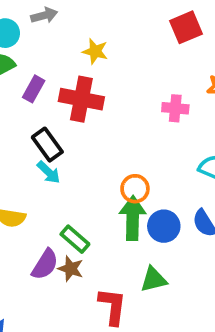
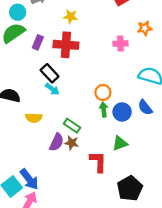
green arrow: (133, 218) -> (104, 110), size x0.6

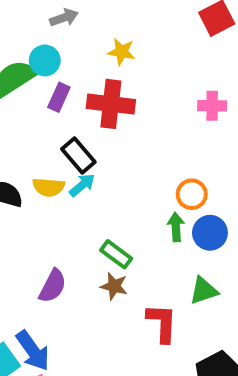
cyan circle: (18, 12) -> (45, 60), moved
cyan arrow: (52, 89) -> (82, 185), turned -80
orange circle: (103, 92) -> (192, 194), moved
yellow semicircle: (34, 118) -> (49, 187), moved
purple semicircle: (57, 142) -> (53, 286), moved

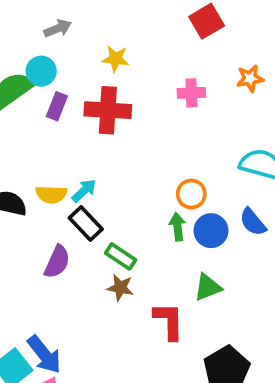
pink cross: (212, 106) -> (191, 93), moved
black rectangle: (78, 156) -> (86, 224), moved
purple semicircle: (53, 286) -> (57, 262), moved

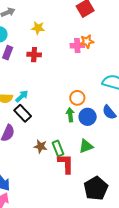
orange star: (250, 78) -> (87, 41), moved
red cross: (108, 110) -> (34, 55), size x0.6
green rectangle: (121, 256) -> (58, 148), moved, turned 35

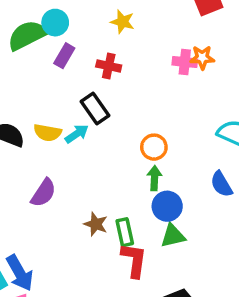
orange circle: (77, 98) -> (154, 147), moved
black rectangle: (23, 113) -> (95, 109), moved
blue circle: (88, 117) -> (167, 206), moved

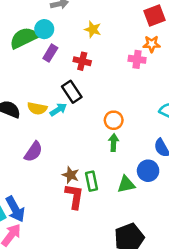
orange star: (202, 58) -> (152, 44), moved
blue circle: (167, 206) -> (148, 171), moved
red L-shape: (134, 260) -> (74, 196), moved

